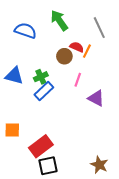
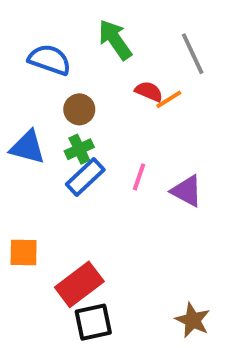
orange line: (87, 51) -> (169, 99), turned 32
brown circle: (64, 56) -> (79, 109), moved
pink line: (78, 80) -> (139, 177), moved

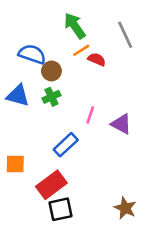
blue semicircle: (49, 60) -> (32, 54), moved
orange line: (169, 99) -> (81, 50), moved
blue rectangle: (85, 177) -> (66, 145), moved

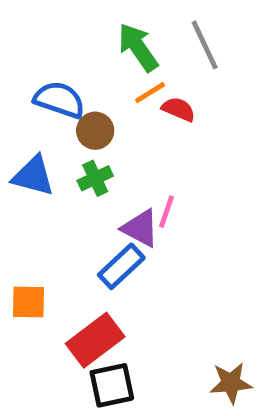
gray line: (125, 35) -> (205, 45), moved
purple triangle: (121, 124) -> (140, 228), moved
brown star: (125, 208) -> (231, 383), turned -30

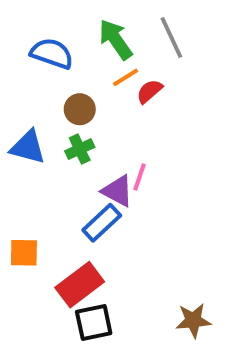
blue semicircle: (59, 100) -> (52, 53), moved
red semicircle: (178, 109) -> (149, 91), turned -64

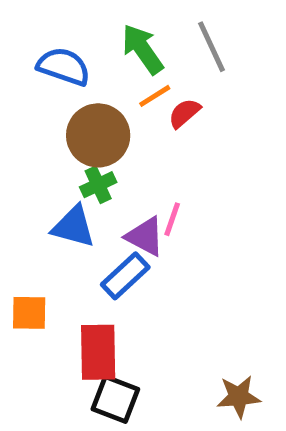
brown circle: (80, 109) -> (98, 135), size x1.6
blue triangle: (28, 147) -> (73, 227), moved
red rectangle: (80, 285) -> (98, 352), turned -54
black square: (94, 322) -> (115, 399), turned 33

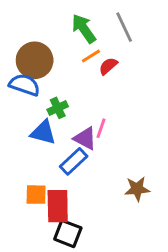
blue semicircle: (64, 66) -> (24, 85), moved
brown circle: (98, 135) -> (35, 60), moved
orange square: (29, 313) -> (36, 195), moved
brown star: (239, 397) -> (137, 189), moved

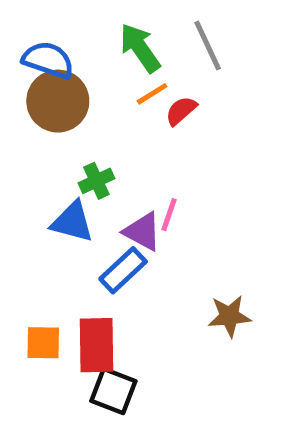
blue semicircle: (24, 85) -> (48, 60), moved
orange square: (36, 195) -> (43, 343), moved

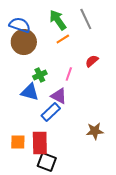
red semicircle: (181, 111) -> (92, 61), moved
pink line: (169, 215) -> (69, 74), moved

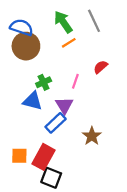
purple triangle: (59, 96) -> (64, 105), turned 30
brown star: (95, 131) -> (92, 136), moved, turned -30
red rectangle: (40, 143) -> (44, 157), turned 30

